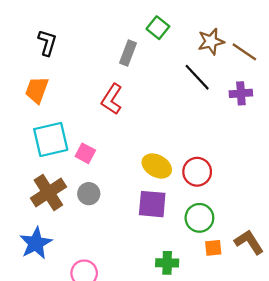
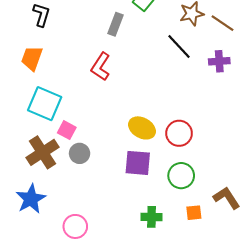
cyan square: (51, 139) -> (45, 104), turned 36
pink square: (85, 153) -> (67, 130), moved
orange square: (213, 248) -> (194, 213), moved

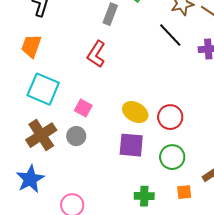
pink square: (67, 130) -> (83, 108), moved

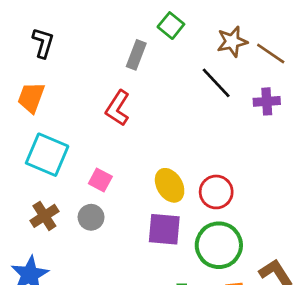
yellow ellipse: (135, 112) -> (170, 185), turned 30
brown cross: (41, 135) -> (44, 216), size x0.7
green circle: (172, 157) -> (219, 245), size x1.4

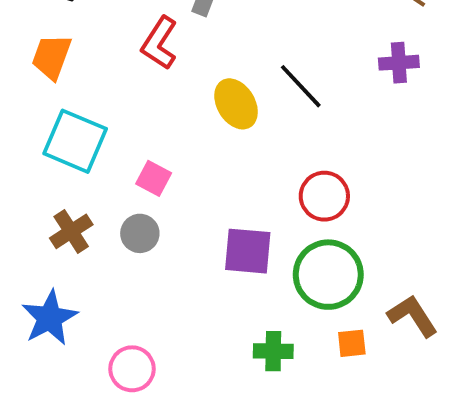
black line: (216, 83) -> (301, 86), moved
red L-shape: (118, 108) -> (159, 43), moved
yellow ellipse: (170, 185) -> (236, 104), moved

